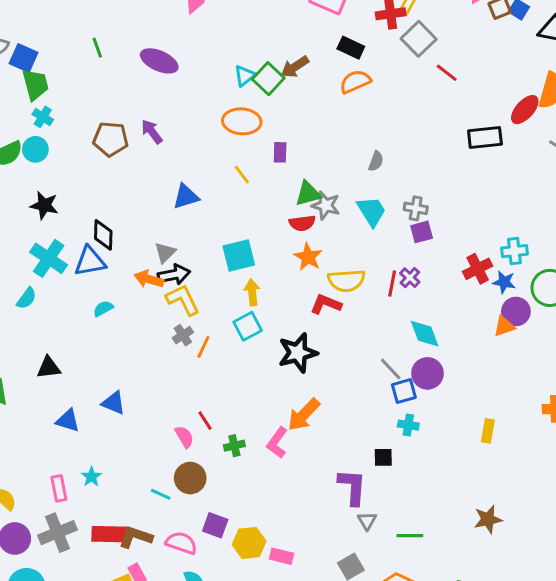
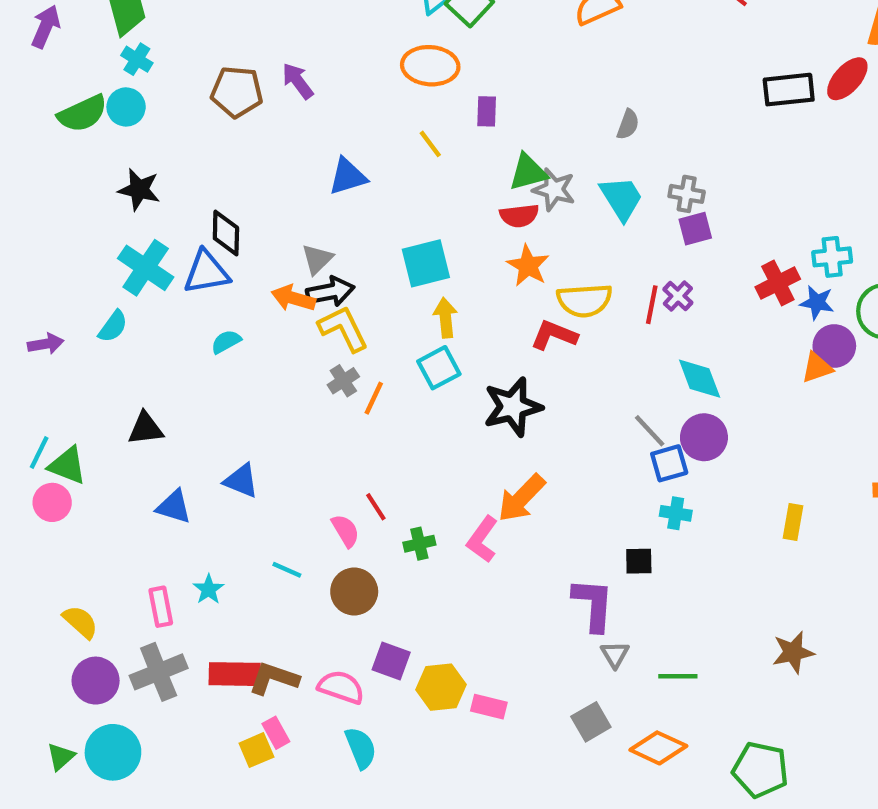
red ellipse: (525, 110) -> (847, 79), moved
cyan line: (161, 494) -> (287, 570), moved

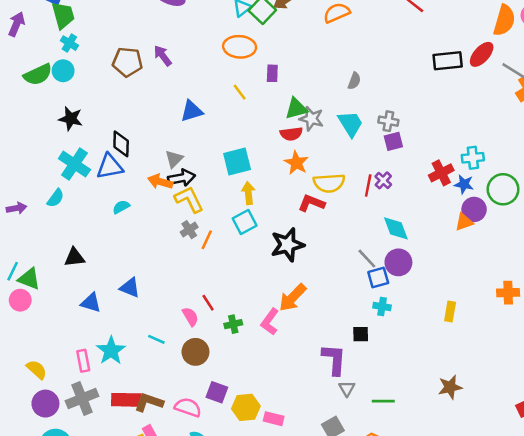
cyan star: (209, 589) -> (111, 351), size x1.6

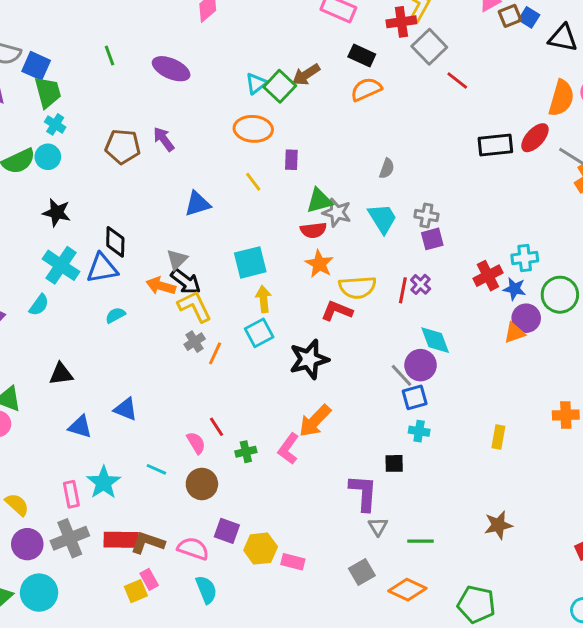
black arrow: (182, 178) -> (186, 281), turned 48
purple circle: (398, 262) -> (421, 365), moved

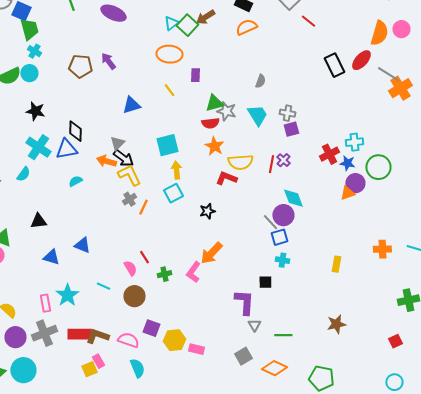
black rectangle: (495, 145) -> (334, 65), turned 70
black star: (309, 359) -> (207, 211), size x0.6

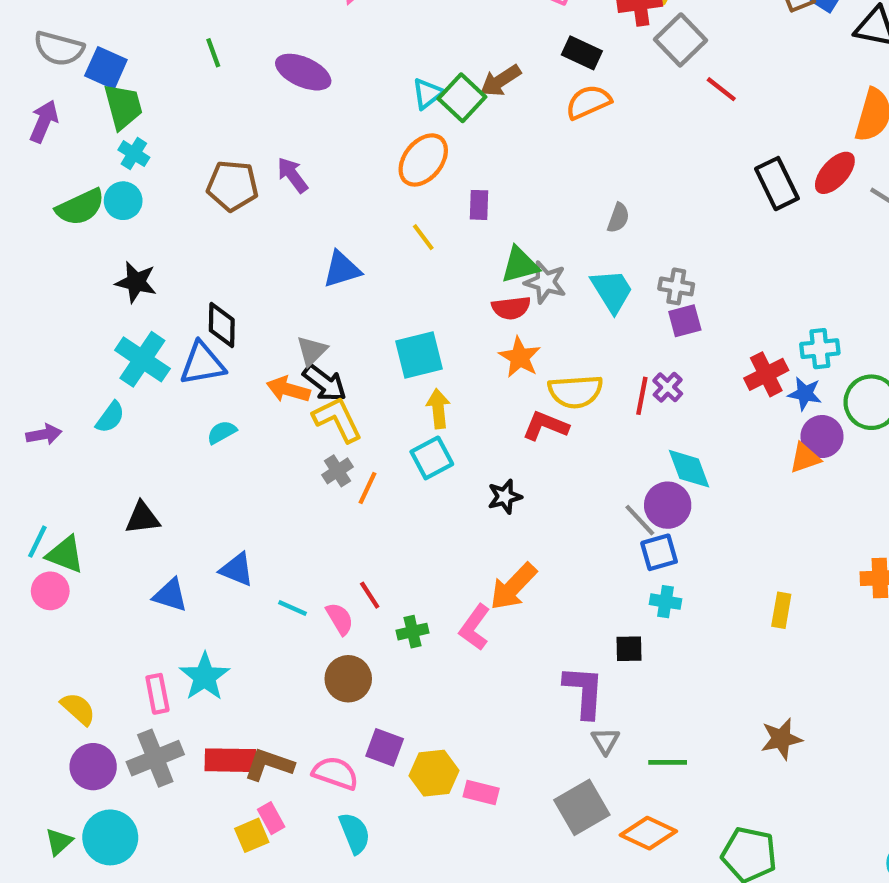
orange ellipse: (169, 54) -> (423, 160), turned -55
cyan line: (103, 286) -> (292, 608), moved
gray square: (243, 356) -> (582, 807), size x1.4

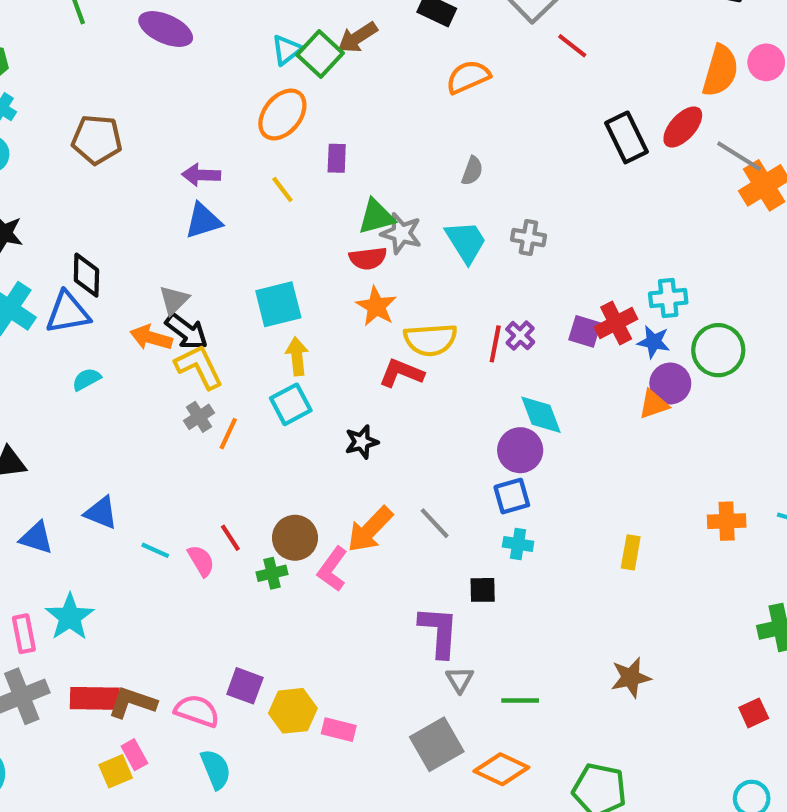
orange semicircle: (588, 102) -> (468, 77), moved
purple arrow: (292, 175) -> (201, 175), moved, turned -51
purple square: (685, 321) -> (585, 331), moved, turned 32
gray line: (640, 520) -> (435, 523), moved
brown circle: (348, 679) -> (295, 538), moved

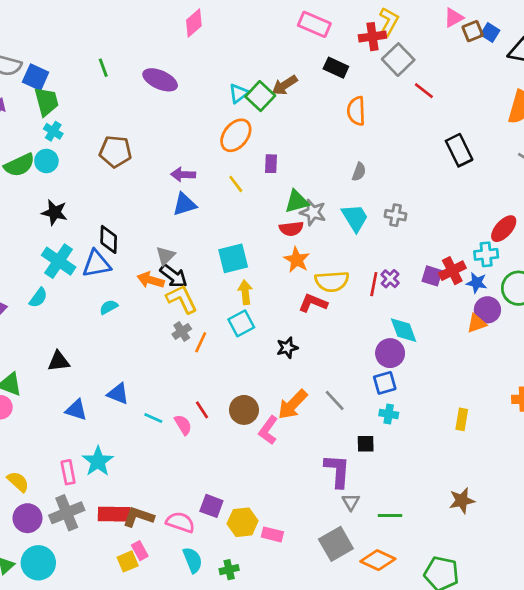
orange semicircle: (468, 77) -> (356, 111), turned -68
red ellipse: (683, 127) -> (504, 229), moved
green cross: (272, 573) -> (229, 570), moved

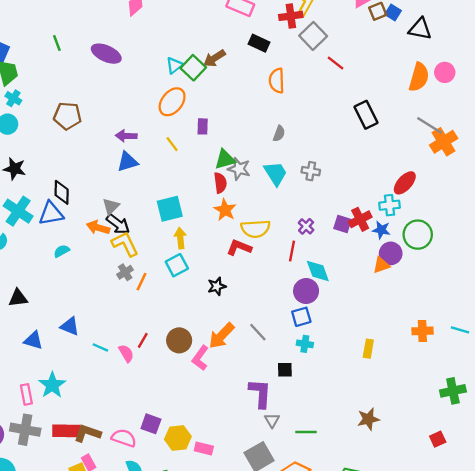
red semicircle: (291, 229) -> (220, 183), turned -90
red line: (374, 284) -> (292, 251), moved
red line: (202, 410) -> (143, 340), turned 63
gray cross: (67, 513) -> (25, 430), turned 32

